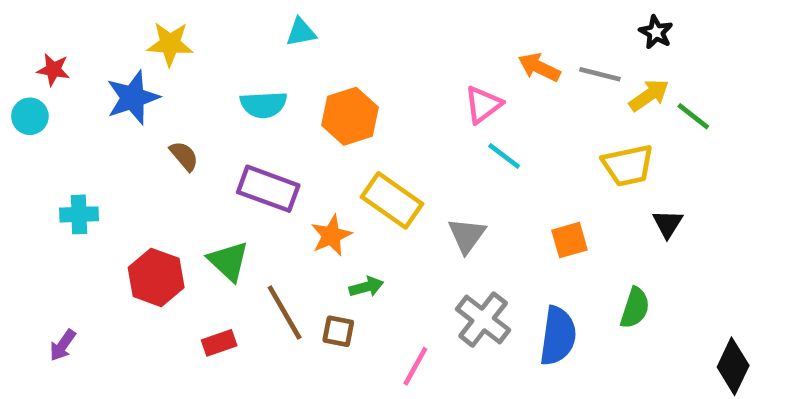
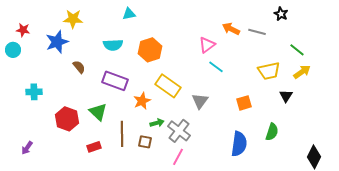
yellow arrow: (649, 95) -> (302, 72), moved
brown line: (285, 313) -> (122, 134), turned 30
gray cross: (483, 320) -> (179, 131), moved

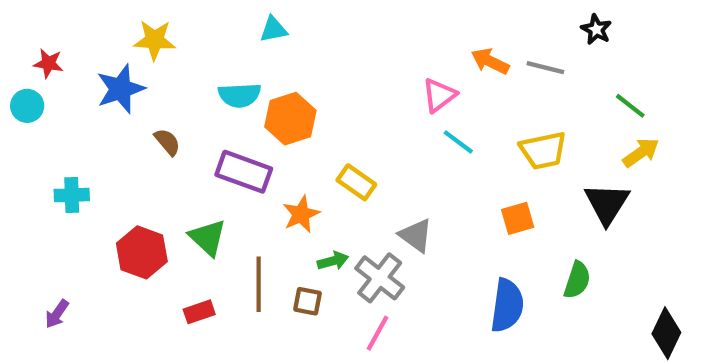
orange hexagon: (150, 50) -> (290, 119), moved
yellow trapezoid: (269, 71) -> (543, 150), moved
yellow rectangle: (168, 86) -> (356, 182), size x0.7
black triangle: (286, 96) -> (607, 204), size x1.6
gray triangle: (200, 101) -> (416, 235), moved, turned -30

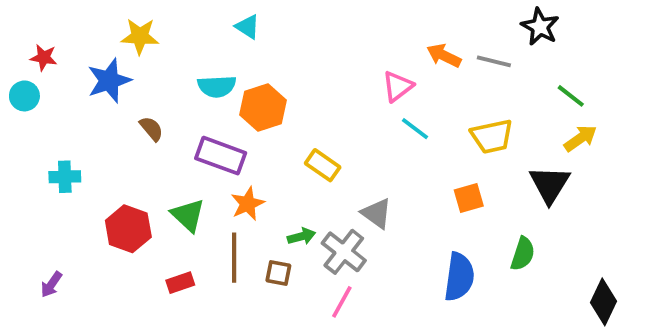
cyan triangle: (273, 29) -> (248, 27), turned 44
black star: (596, 29) -> (540, 27), size x1.4
orange star: (301, 214) -> (248, 204), moved

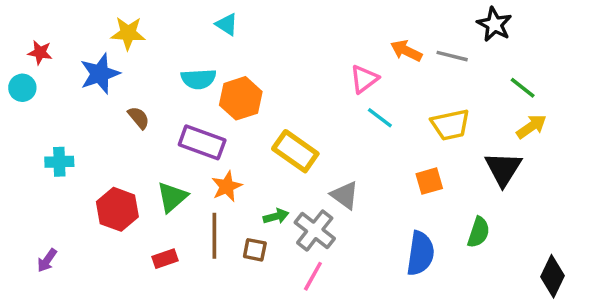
yellow rectangle: (323, 165) -> (295, 151), size x1.4
green triangle: (188, 215) -> (172, 197), turned 36

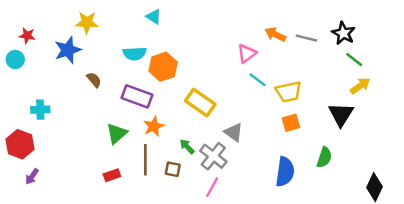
black star: (494, 24) -> (343, 33), moved
yellow trapezoid: (450, 125) -> (289, 92), moved
red hexagon: (117, 209) -> (20, 144), moved
green arrow: (276, 216) -> (187, 147), turned -119

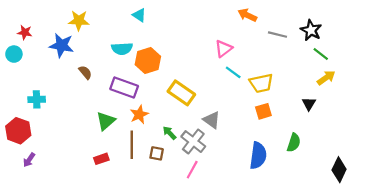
orange arrow: (275, 34) -> (247, 15), moved
blue star: (68, 50) -> (61, 45), turned 30
black triangle: (341, 114) -> (309, 104), size x0.6

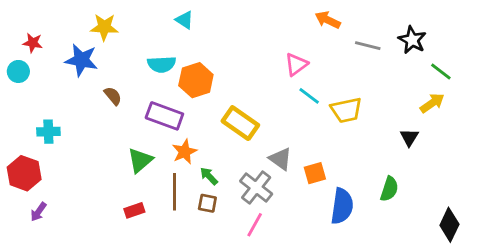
green line: (321, 54) -> (441, 71), moved
orange square: (263, 111) -> (315, 173), moved
green arrow: (169, 133) -> (209, 176), moved

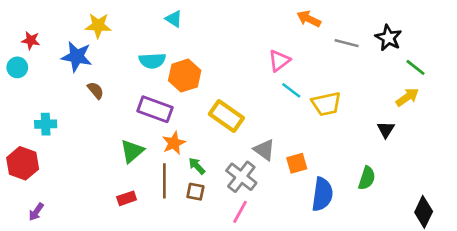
brown semicircle: (113, 96) -> (96, 90), moved
purple arrow: (38, 212) -> (36, 212), moved

